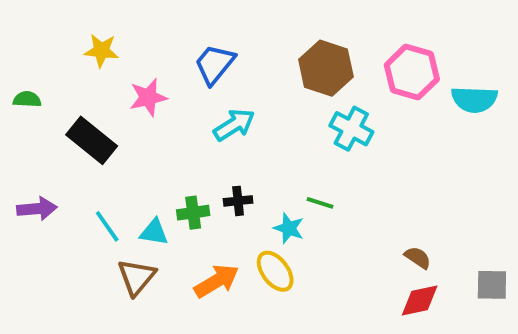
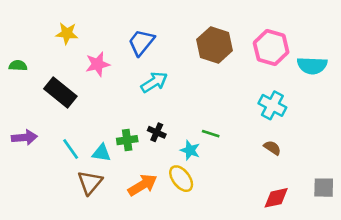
cyan cross: (351, 129) -> (272, 105), moved
black cross: (238, 201) -> (157, 132), turned 30
brown semicircle: (418, 258) -> (272, 148), moved

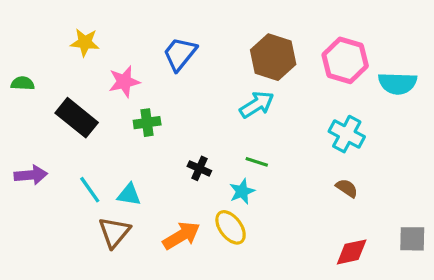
cyan arrow: (154, 82) -> (257, 105), moved
green line: (211, 134) -> (257, 162), moved
green cross: (127, 140) -> (147, 123), moved
cyan star: (190, 150) -> (242, 191), turned 30

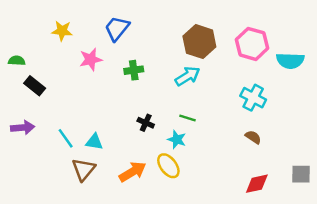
blue trapezoid: (180, 54) -> (117, 28), moved
black rectangle: (77, 118) -> (35, 86), moved, size x0.7
green cross: (147, 123) -> (134, 70), moved
cyan star: (242, 191) -> (177, 139), turned -30

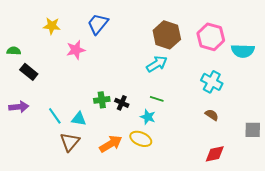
green cross: (134, 70) -> (102, 100), moved
yellow ellipse: (168, 166) -> (141, 139), turned -30
gray square: (301, 174) -> (253, 130), moved

